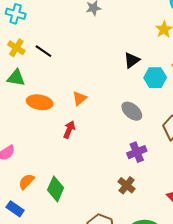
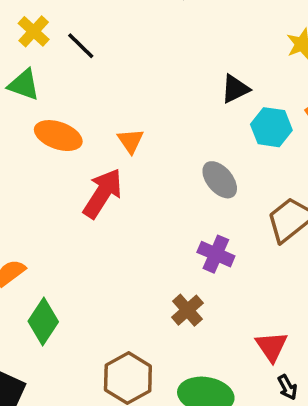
orange triangle: (80, 98) -> (131, 141), turned -35
red arrow: (69, 130) -> (103, 193), size x1.6
purple cross: (137, 152) -> (216, 254), turned 36
green diamond: (56, 189) -> (43, 321), moved

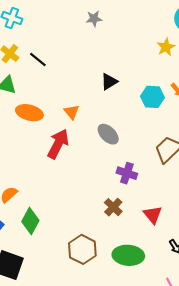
black triangle: (235, 89) -> (109, 82), moved
gray ellipse: (220, 180) -> (108, 134), moved
red triangle: (272, 346) -> (153, 215), moved

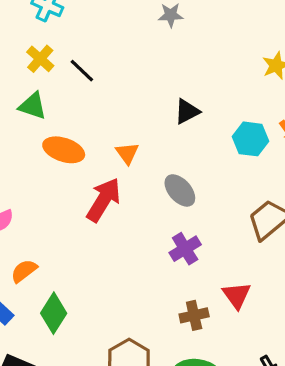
purple cross: (127, 173) -> (185, 249), moved, turned 36
brown cross: (113, 207) -> (194, 315), moved, turned 30
red triangle: (153, 215) -> (237, 295), moved

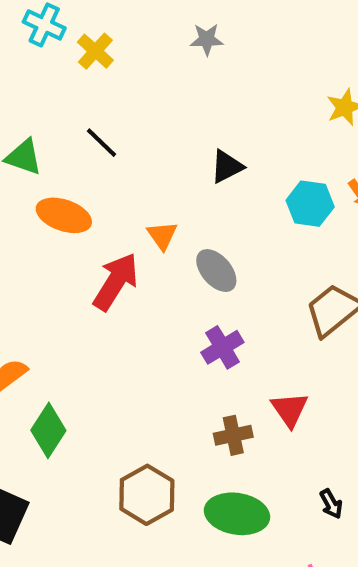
yellow cross: (40, 59) -> (95, 51), moved
black line: (82, 71) -> (101, 143), moved
orange triangle: (127, 153) -> (162, 236), moved

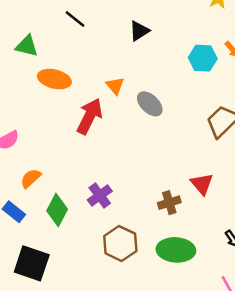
black line: (101, 143) -> (75, 19), moved
black triangle: (227, 167) -> (139, 31), moved
purple cross: (222, 347) -> (100, 196), moved

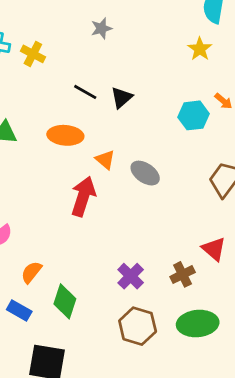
black line: (75, 19) -> (85, 92), moved
orange ellipse: (54, 79) -> (65, 135), moved
purple cross: (100, 196) -> (131, 276), moved

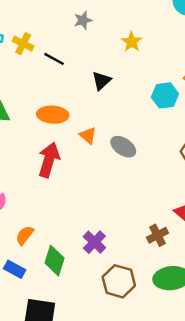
yellow star: (200, 49) -> (132, 42), moved
black line: (85, 92) -> (54, 59), moved
red arrow: (83, 196) -> (49, 160), moved
purple cross: (131, 276) -> (94, 242), moved

